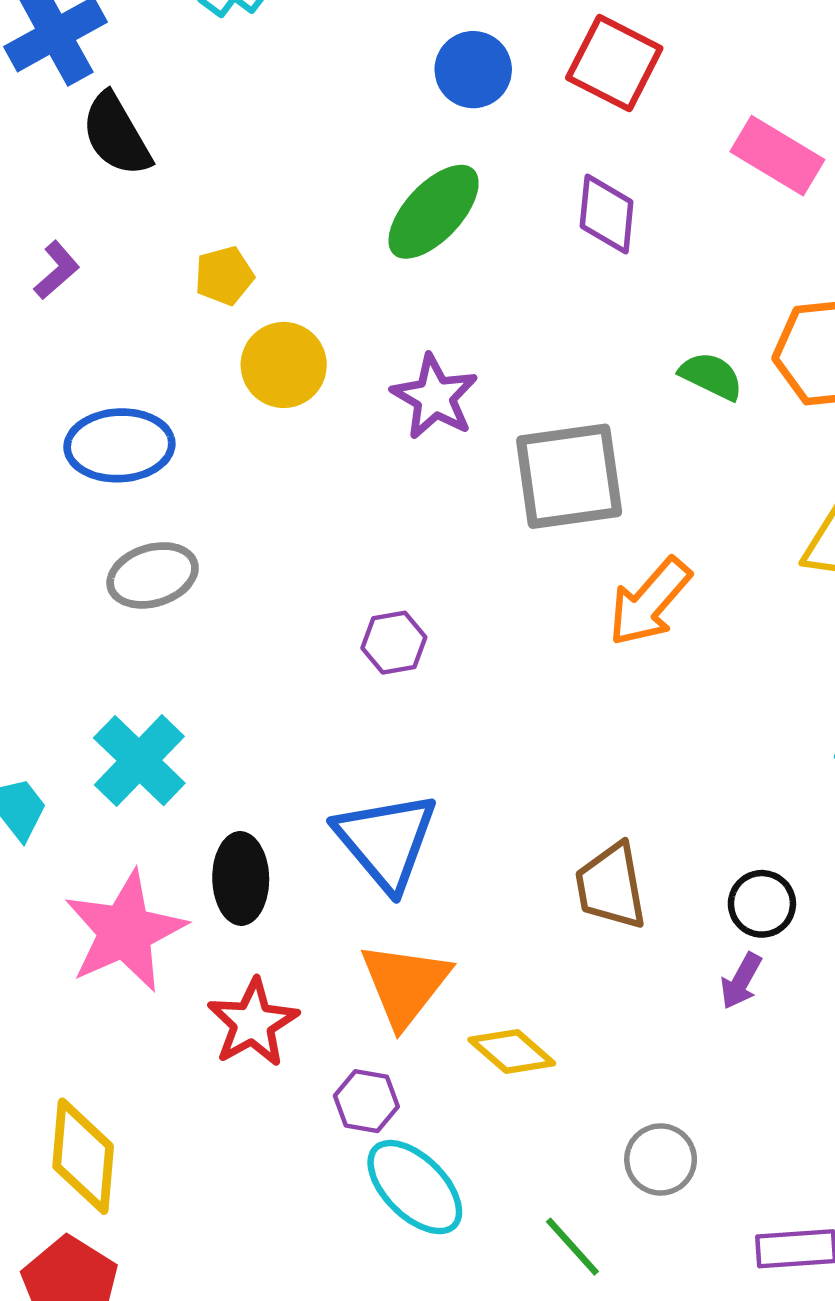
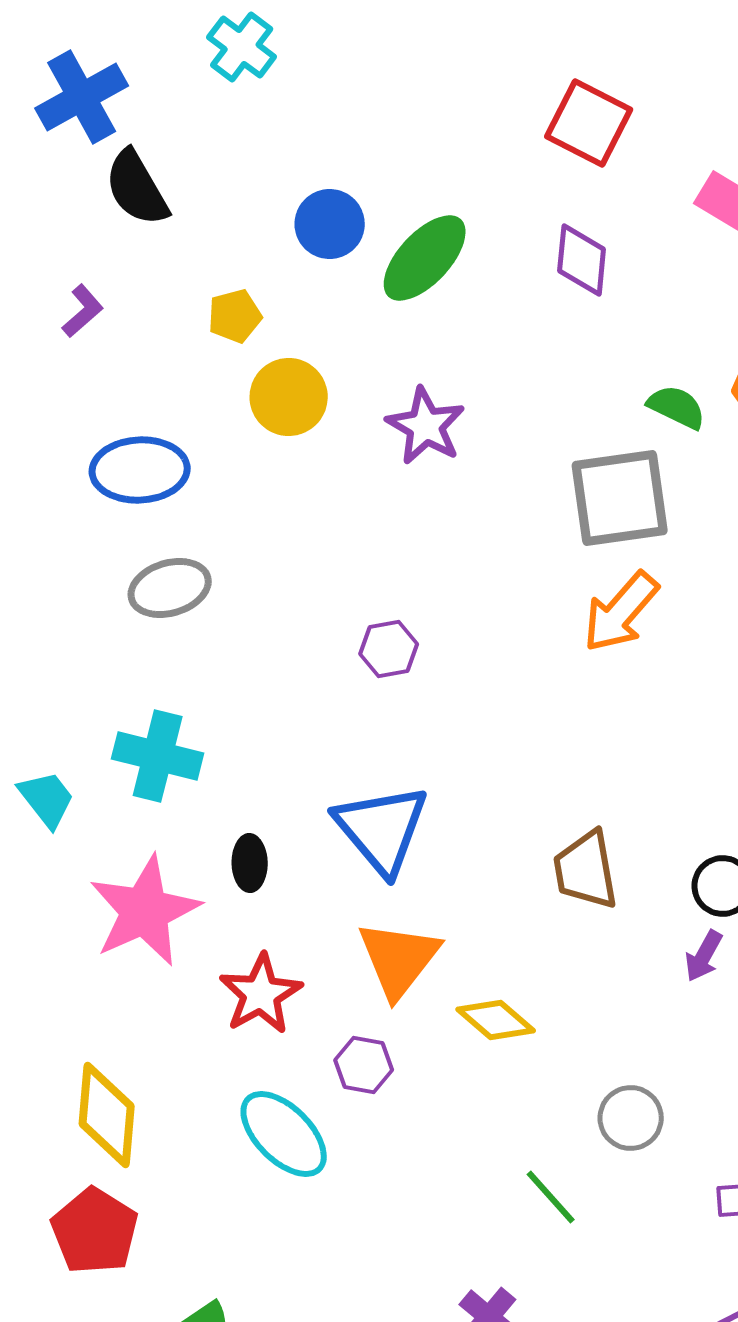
blue circle: (473, 70) -> (330, 224), moved
gray square: (569, 476) -> (620, 498), moved
cyan cross: (139, 761) -> (158, 756), turned -30
black ellipse: (241, 878) -> (250, 863), size x0.7
cyan ellipse: (415, 1187) -> (284, 1134), moved

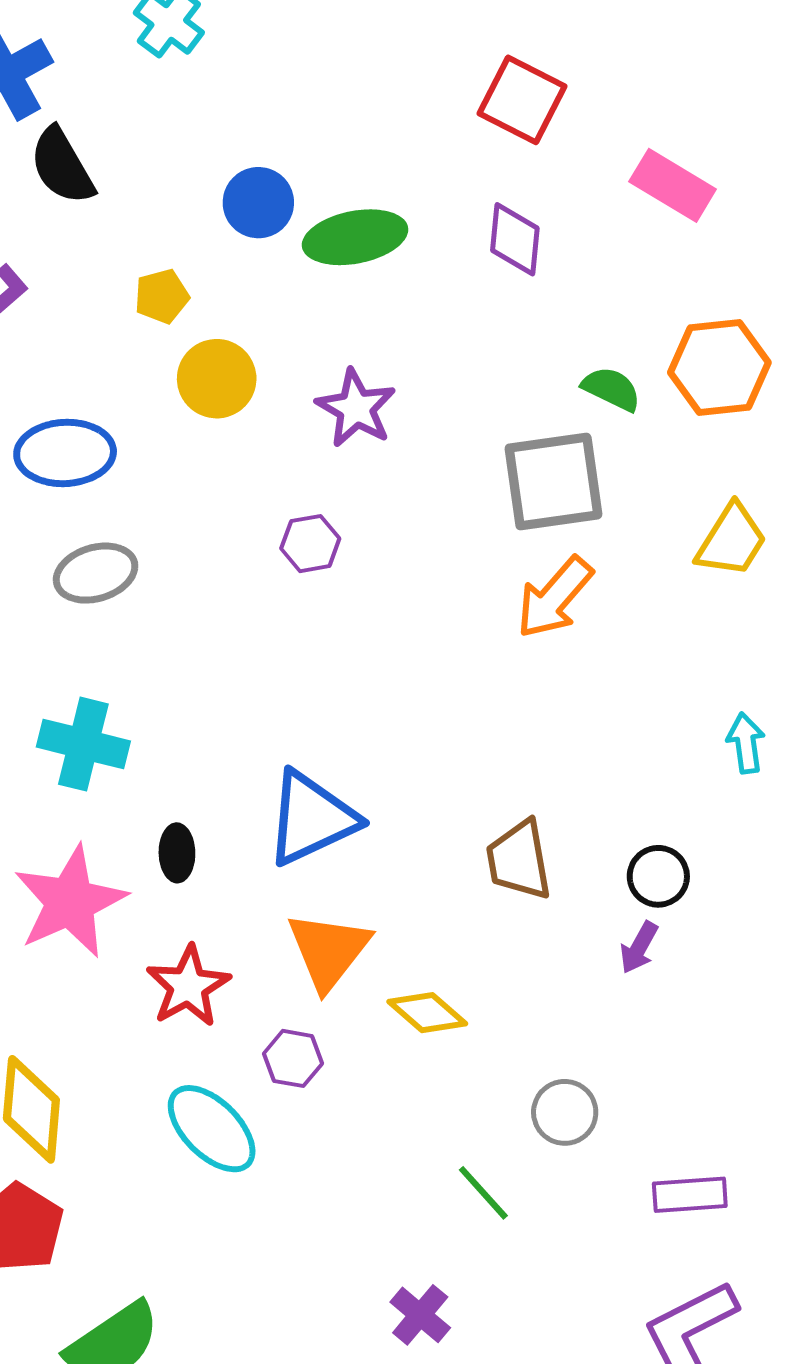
green ellipse: (425, 258) -> (355, 237), turned 36
purple hexagon: (389, 649) -> (310, 544), moved
blue triangle: (382, 829) -> (311, 818), turned 45

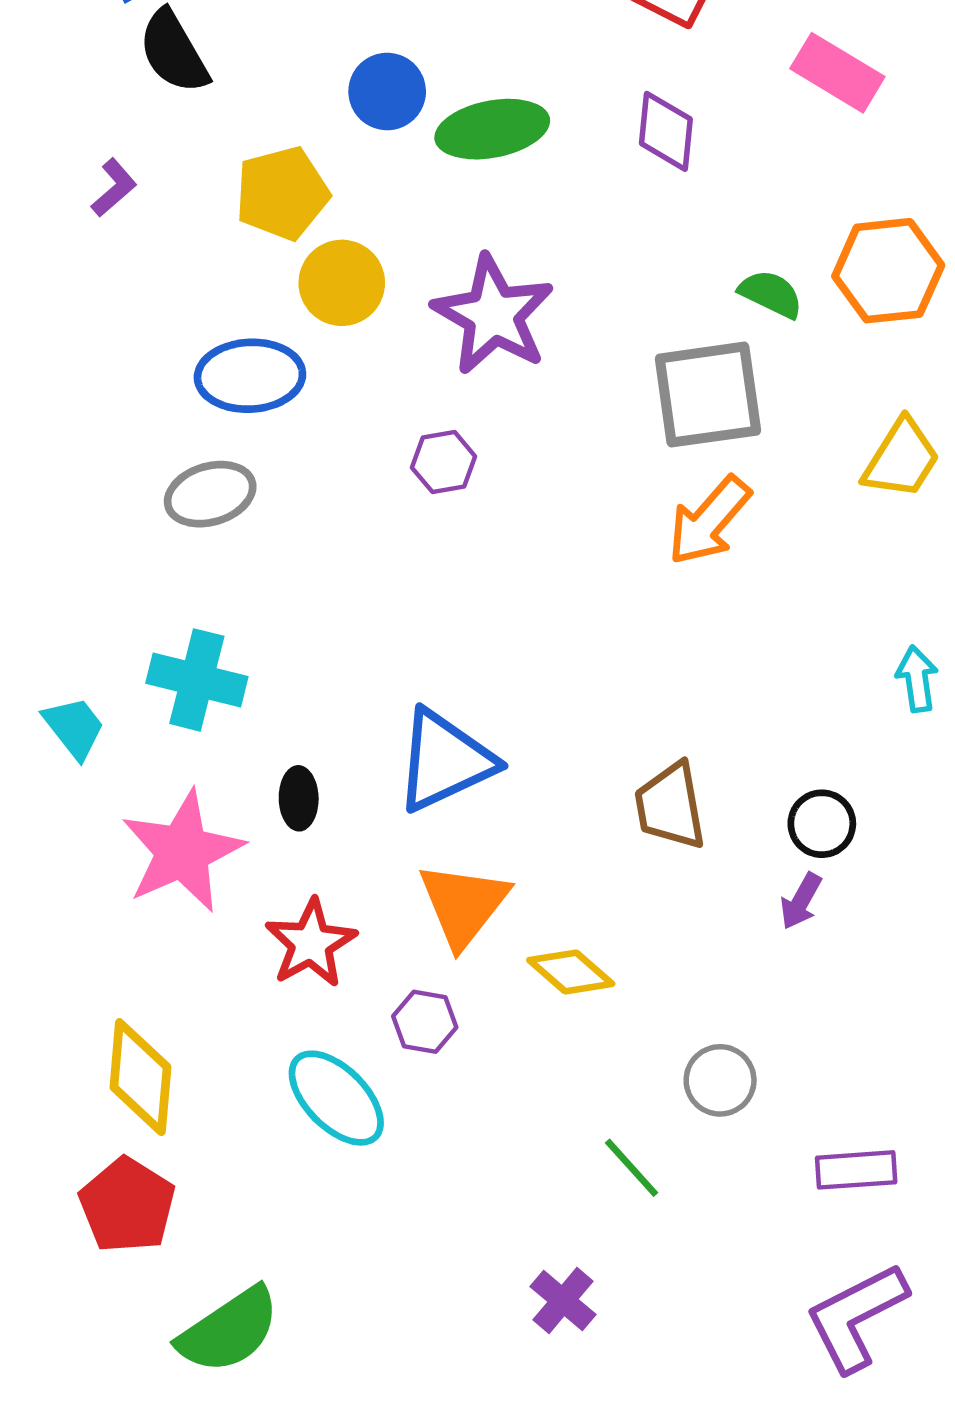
yellow pentagon: (162, 296) -> (282, 193), size x1.6
purple star: (356, 408) -> (493, 315), size x1.4
blue ellipse: (65, 453) -> (250, 376), moved

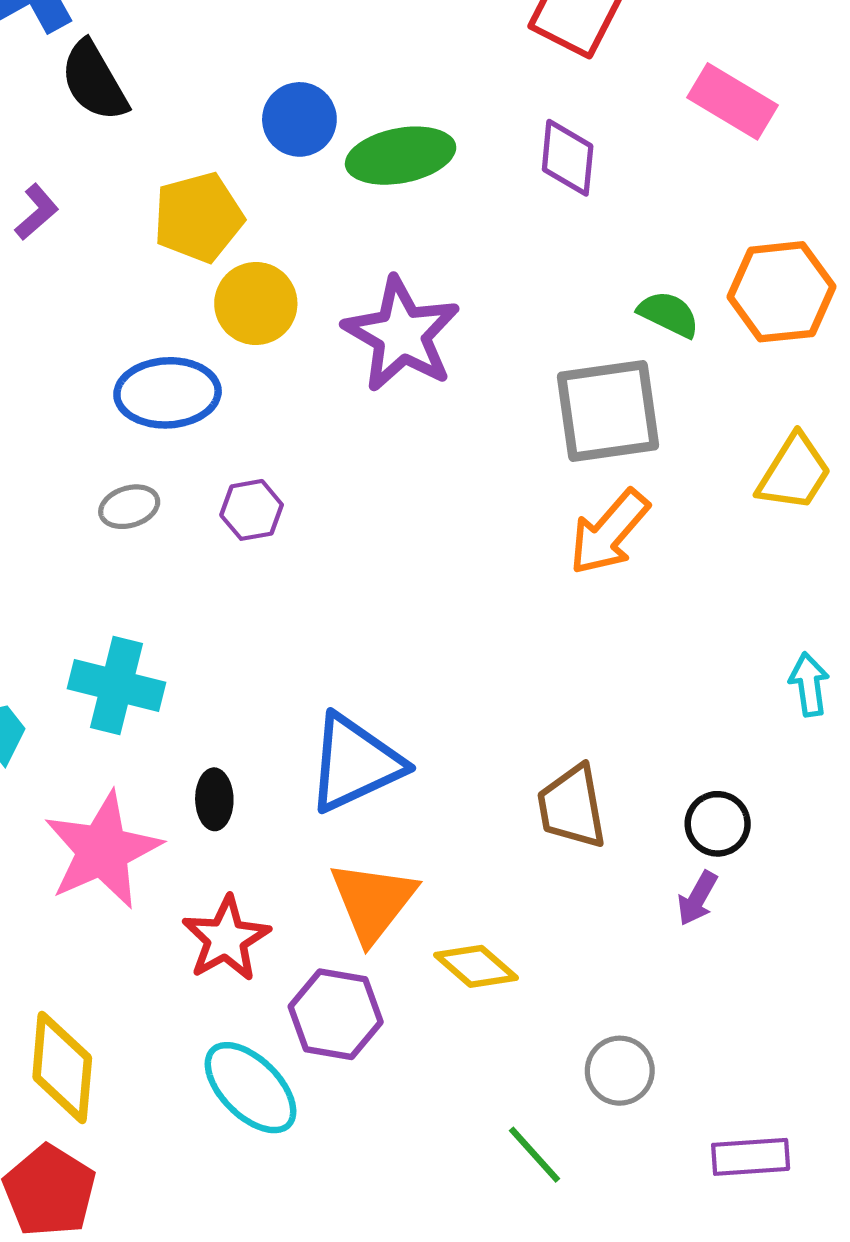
purple hexagon: (444, 462) -> (252, 510), moved
gray ellipse: (210, 494) -> (129, 507), size x0.7
purple hexagon: (425, 1022) -> (336, 1014), size x1.5

